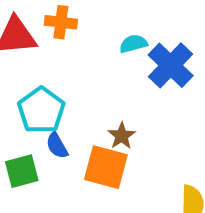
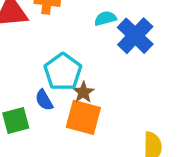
cyan pentagon: (41, 110) -> (63, 72), moved
brown star: (122, 136) -> (83, 92), moved

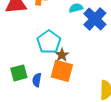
blue semicircle: (44, 100) -> (37, 80), moved, turned 40

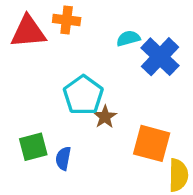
orange square: (62, 71) -> (152, 143), moved

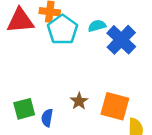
cyan pentagon: (83, 95) -> (62, 30), moved
brown star: (105, 117) -> (79, 101), moved

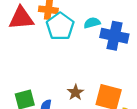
blue cross: (121, 40) -> (114, 36), turned -32

